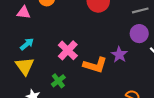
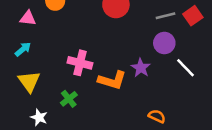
cyan arrow: (27, 44) -> (23, 49), moved
pink cross: (68, 50) -> (80, 63), turned -30

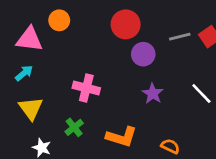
pink triangle: (28, 18) -> (29, 39), size x1.5
purple circle: (164, 43) -> (143, 54), moved
orange L-shape: (112, 80) -> (122, 137), moved

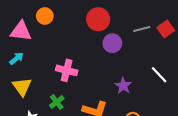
purple star: (153, 93) -> (123, 86), moved

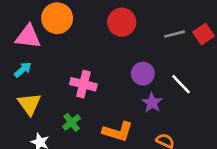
orange circle: (45, 16) -> (57, 18), size x1.5
purple circle: (112, 43) -> (143, 74), moved
white line: (159, 75) -> (181, 84), moved

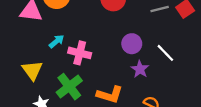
cyan arrow: (23, 70) -> (57, 41), moved
green cross: (72, 122) -> (69, 87), size x1.6

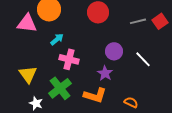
cyan arrow: (57, 41) -> (57, 39), moved
purple star: (140, 69) -> (105, 73), moved

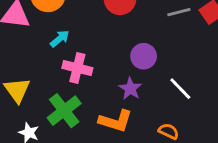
white line: (143, 59) -> (180, 89), moved

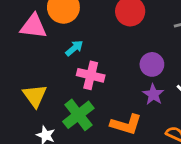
purple star: (130, 89) -> (153, 94), moved

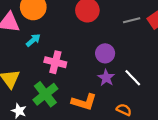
cyan arrow: (74, 48) -> (33, 40), moved

